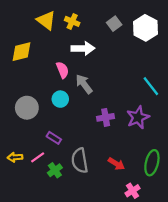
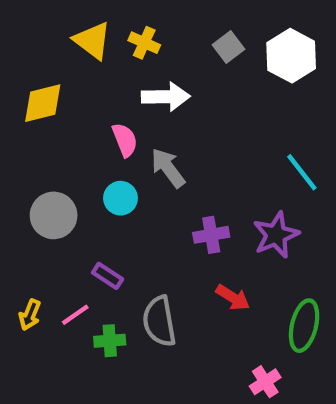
yellow arrow: (15, 157) -> (30, 315), turned -64
red arrow: (116, 164) -> (233, 297), moved
green cross: (55, 170) -> (110, 341), turned 32

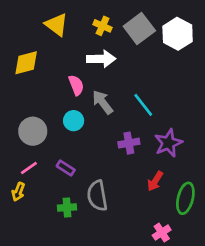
yellow cross: (144, 43) -> (102, 26), moved
gray square: (228, 47) -> (139, 29), size x1.6
cyan line: (302, 172) -> (143, 105), moved
red arrow: (233, 297) -> (155, 181), moved, turned 90
pink line: (75, 315) -> (29, 168), moved

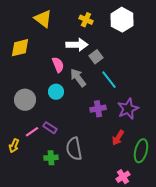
yellow cross: (102, 26) -> (86, 20), moved
gray square: (139, 29) -> (96, 57), moved, size x0.6
white hexagon: (178, 34) -> (122, 20), moved
pink line: (29, 168) -> (32, 132), moved

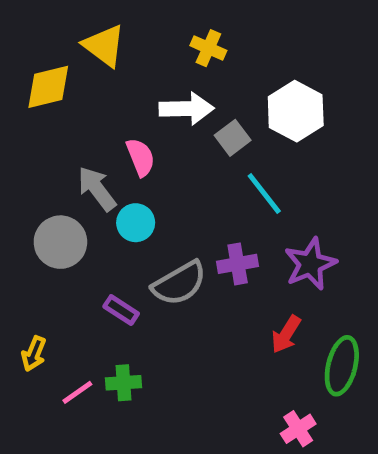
white hexagon: (122, 20) -> (296, 111), moved
yellow diamond: (20, 48) -> (48, 87), moved
gray arrow: (78, 78) -> (97, 189), moved
pink line: (32, 132) -> (77, 392), moved
gray semicircle: (74, 149) -> (179, 283), moved, turned -110

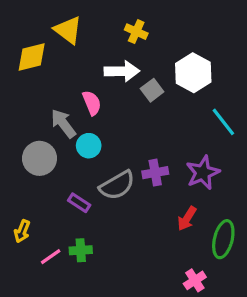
cyan line: (264, 194) -> (223, 122), moved

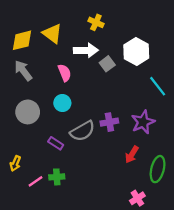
yellow triangle: (68, 30) -> (52, 34), moved
gray arrow: (63, 123) -> (23, 71), moved

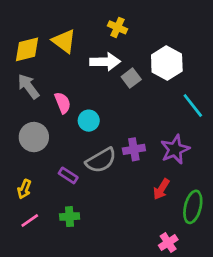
pink semicircle: (65, 73) -> (63, 103), moved
cyan circle: (62, 103) -> (89, 121), moved
yellow arrow: (15, 163) -> (24, 189), moved
pink line: (35, 181) -> (30, 221), moved

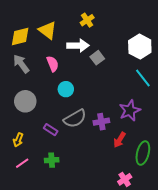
yellow cross: (117, 27) -> (87, 20), turned 32
white hexagon: (167, 63) -> (140, 47), moved
pink semicircle: (63, 103) -> (53, 64), moved
purple cross: (134, 149) -> (101, 122), moved

